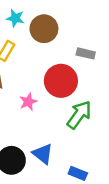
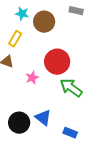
gray rectangle: (86, 53) -> (76, 11), moved
green arrow: (79, 115) -> (71, 88), turned -90

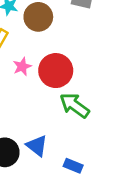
pink star: (32, 78) -> (22, 66), moved

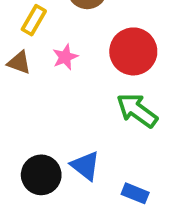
red circle: (56, 71) -> (133, 51), moved

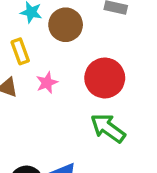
yellow rectangle: (34, 20) -> (20, 51), turned -50

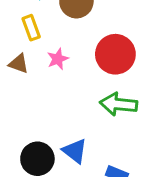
green arrow: (108, 128) -> (119, 104), turned -30

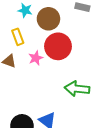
red circle: (115, 54) -> (58, 46), moved

